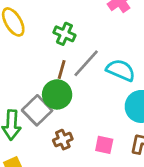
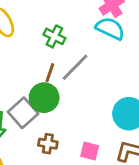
cyan semicircle: (121, 70) -> (110, 29), moved
brown cross: (63, 140) -> (48, 144), turned 30

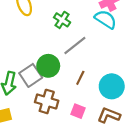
brown line: (50, 73) -> (80, 78), moved
brown cross: (48, 144) -> (47, 101), size x1.5

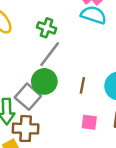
gray line: (75, 46) -> (50, 54), moved
brown cross: (47, 101) -> (26, 129), moved

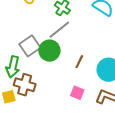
gray square: (28, 97) -> (30, 46), moved

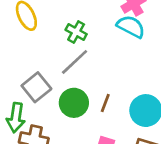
green circle: (49, 51) -> (74, 103), moved

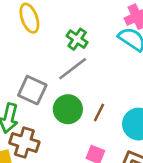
gray square: (36, 87) -> (32, 90), turned -32

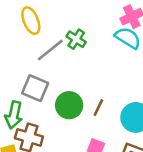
gray line: (73, 69) -> (50, 50), moved

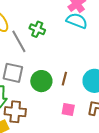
gray line: (50, 50) -> (19, 41), turned -70

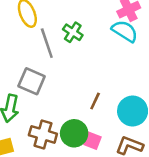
green circle: (41, 81) -> (74, 133), moved
brown cross: (15, 112) -> (43, 134), moved

